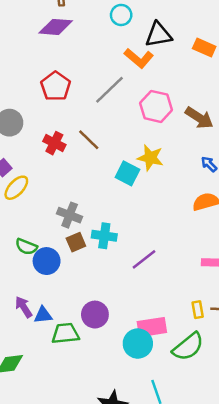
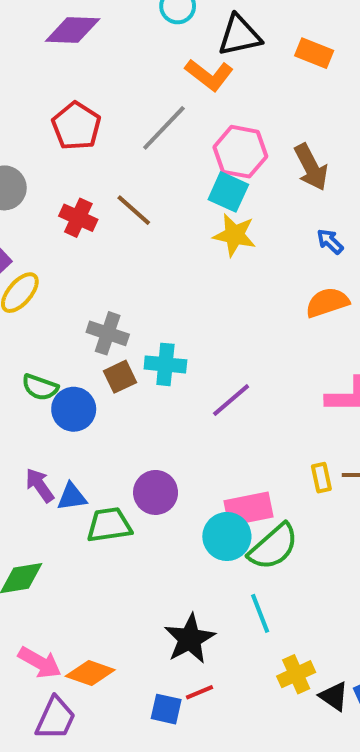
brown arrow: (199, 118) -> (311, 167), turned 32
cyan square: (127, 173) -> (228, 192), moved
green semicircle: (188, 347) -> (273, 547), moved

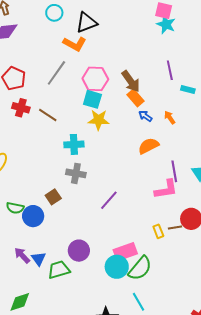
orange rectangle: (314, 53) -> (135, 98), moved, turned 36
red cross: (78, 218) -> (21, 108), moved
gray cross: (108, 333) -> (76, 173), moved
cyan cross: (165, 364) -> (74, 144), moved
blue triangle: (72, 497) -> (38, 259), turned -49

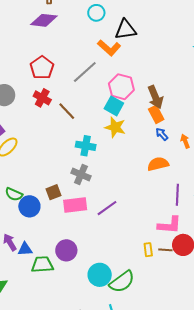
pink L-shape: (166, 189) -> (170, 225), moved
pink rectangle: (125, 252) -> (75, 205), moved
blue triangle: (38, 259) -> (25, 249), turned 49

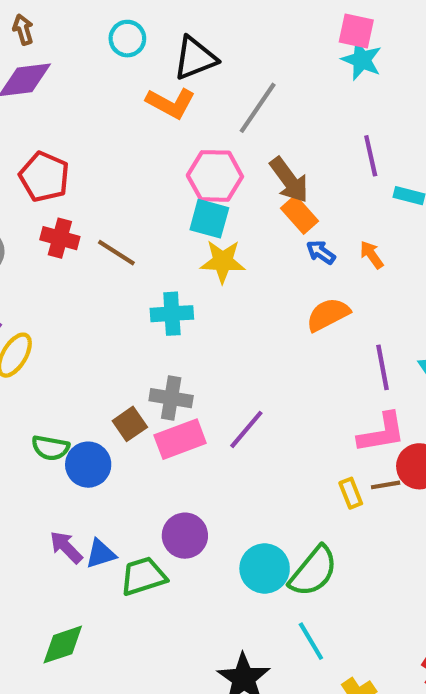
gray line: (85, 72) -> (258, 108), moved
gray cross: (81, 174) -> (171, 398), moved

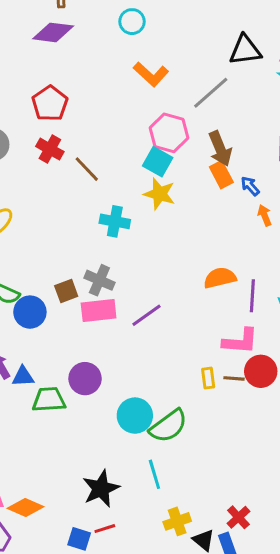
black triangle: (195, 58) -> (245, 50), moved
blue arrow: (321, 252) -> (250, 186), moved
orange semicircle: (328, 315) -> (220, 278), moved

